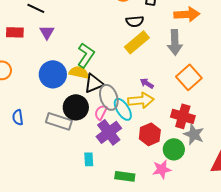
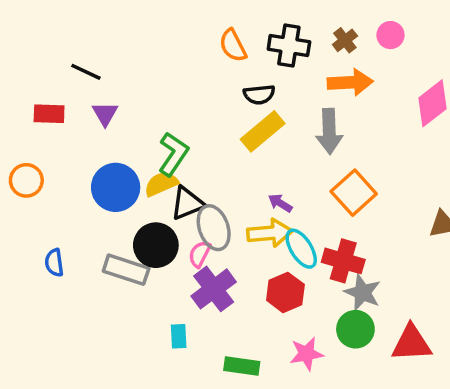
yellow semicircle: (79, 72) -> (161, 184), turned -36
cyan ellipse: (123, 109) -> (301, 249), moved
green circle: (174, 149) -> (355, 329), moved

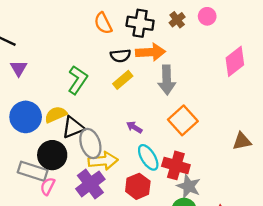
orange arrow: (350, 82) -> (150, 52), moved
yellow rectangle: (263, 131) -> (123, 80), size x0.7
green L-shape: (173, 154) -> (78, 80), moved
yellow arrow: (270, 233) -> (103, 161), moved
pink semicircle: (200, 254) -> (48, 186), moved

